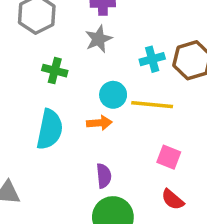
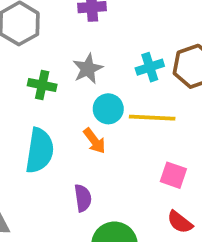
gray star: (99, 39) -> (88, 69), moved
orange arrow: (99, 123) -> (94, 141), turned 60
purple semicircle: (104, 176) -> (83, 198), moved

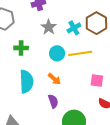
gray star: (88, 69) -> (49, 27), moved
orange arrow: (94, 141) -> (54, 79), moved

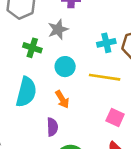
gray star: (49, 27) -> (58, 29), moved
cyan circle: (57, 53) -> (65, 67), moved

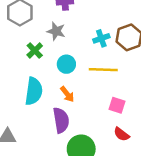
gray star: (58, 29) -> (56, 31), turned -30
green cross: (32, 48) -> (35, 50), turned 35
purple semicircle: (52, 127) -> (61, 120), size x1.5

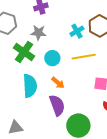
green cross: (35, 50) -> (24, 52), size x1.5

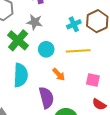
orange arrow: (58, 83) -> (59, 74), moved

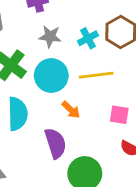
gray star: (35, 22) -> (50, 36), moved
cyan circle: (46, 49) -> (51, 76), size x1.5

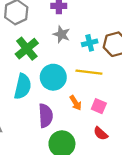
cyan circle: (51, 76) -> (53, 77), moved
orange arrow: (71, 110) -> (76, 103), moved

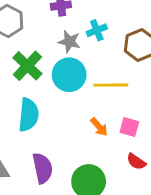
cyan cross: (90, 43) -> (97, 30), moved
cyan circle: (53, 77) -> (69, 75), moved
purple semicircle: (46, 116) -> (43, 168), moved

